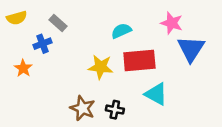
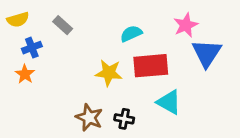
pink star: (172, 23) -> (186, 25), turned 30
blue cross: (43, 44) -> (32, 48), moved

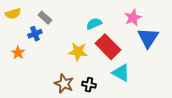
blue cross: (32, 48) -> (35, 34), moved
red rectangle: (151, 66) -> (108, 47), turned 50

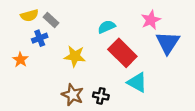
yellow semicircle: (13, 14) -> (29, 15), moved
yellow star: (78, 52) -> (75, 56), moved

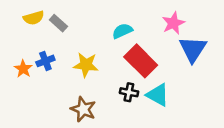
blue cross: (40, 38) -> (45, 61), moved
black cross: (101, 96) -> (129, 92), moved

